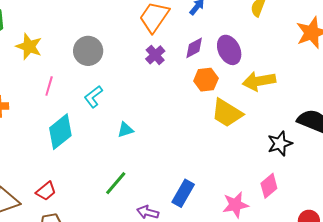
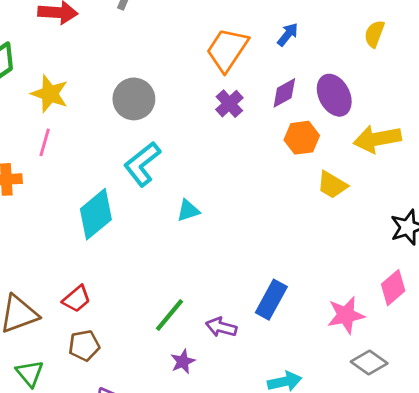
pink line: (49, 86) -> (45, 142), moved
cyan L-shape: (93, 97) -> (142, 164), size x1.4
yellow trapezoid: (227, 113) -> (332, 185), size x0.7
green line: (116, 183) -> (170, 315), moved

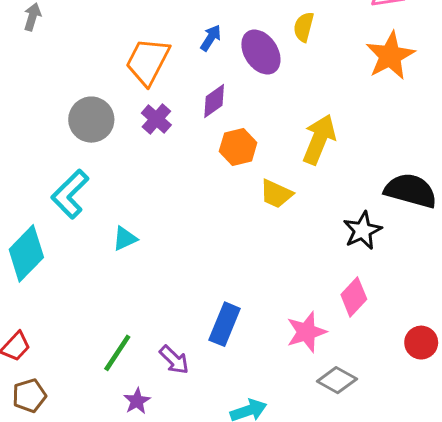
purple ellipse: (334, 95) -> (261, 52), moved
gray circle: (134, 99) -> (91, 120), moved
yellow arrow: (377, 139) -> (319, 139), turned 129
purple arrow: (221, 327) -> (174, 360), turned -144

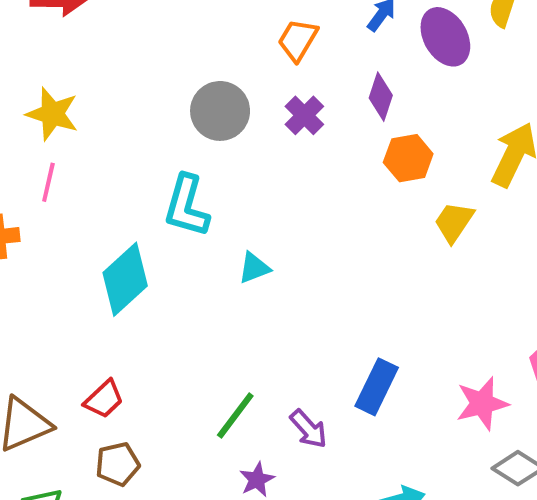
orange trapezoid: (148, 61) -> (298, 40), size x0.7
purple diamond: (214, 101) -> (381, 97), turned -40
cyan L-shape: (70, 194) -> (187, 206), turned -33
yellow trapezoid: (276, 194) -> (454, 222), turned 96

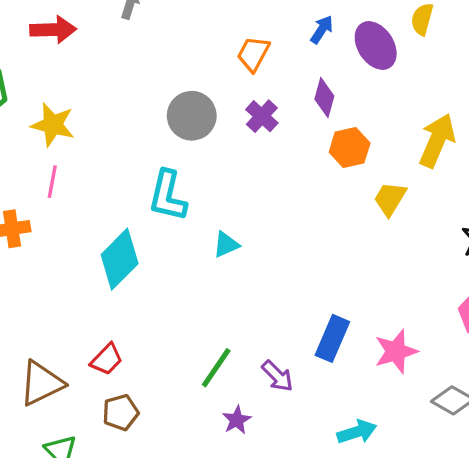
pink star: (482, 403) -> (396, 351), moved

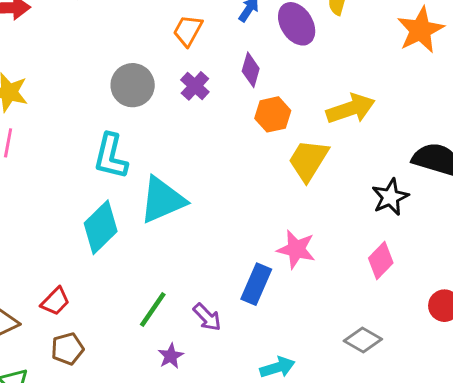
yellow arrow: (437, 141) -> (351, 109), turned 48
yellow trapezoid: (390, 199) -> (308, 160), size x1.4
cyan triangle: (226, 245) -> (162, 200), size x2.0
cyan diamond: (120, 259) -> (101, 227), moved
pink star: (396, 351) -> (296, 249), moved, turned 30

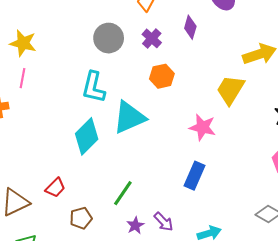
orange hexagon: (273, 114) -> (162, 76), moved
pink star: (296, 249) -> (202, 127), moved
purple arrow: (207, 317) -> (164, 222), moved
brown pentagon: (67, 349) -> (81, 218), moved

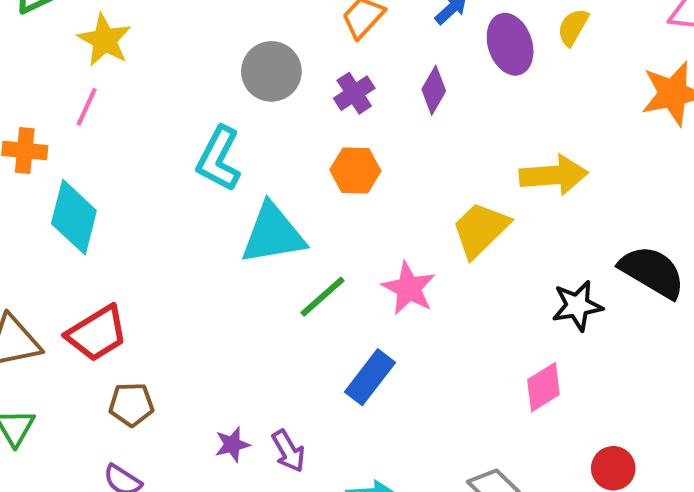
cyan diamond: (87, 136) -> (74, 217), moved, turned -45
red trapezoid: (55, 188) -> (97, 333), size x1.5
green line: (123, 193) -> (323, 297), moved

